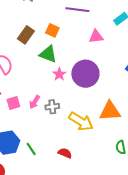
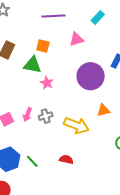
orange square: (52, 30) -> (43, 46), moved
purple circle: (85, 74) -> (91, 76), moved
orange triangle: (110, 111) -> (103, 110), size x0.6

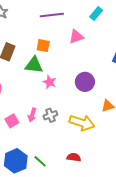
purple circle: (91, 76) -> (85, 82), moved, size x0.7

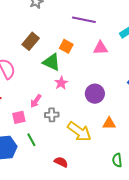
pink arrow: (32, 115) -> (36, 101), moved
pink square: (12, 121) -> (19, 117), moved
green line: (40, 161) -> (31, 140), moved

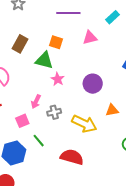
red semicircle: (61, 162) -> (72, 157), size x1.6

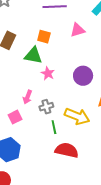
green line: (39, 141) -> (54, 127), moved, turned 32

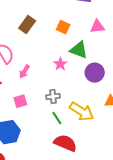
green triangle: (33, 55) -> (79, 50), moved
pink arrow: (28, 97) -> (24, 71), moved
green line: (54, 127) -> (57, 118), turned -32

